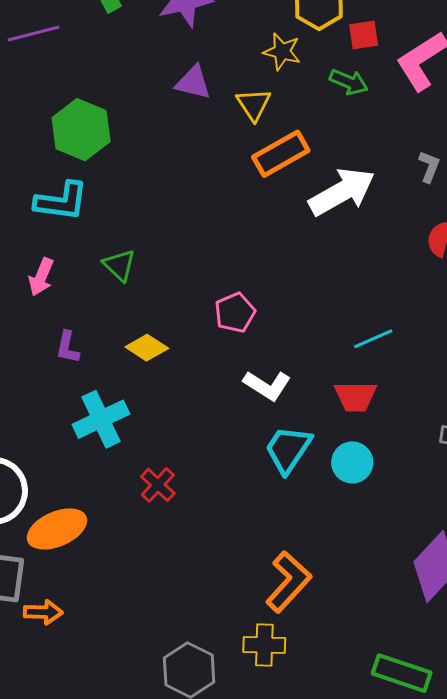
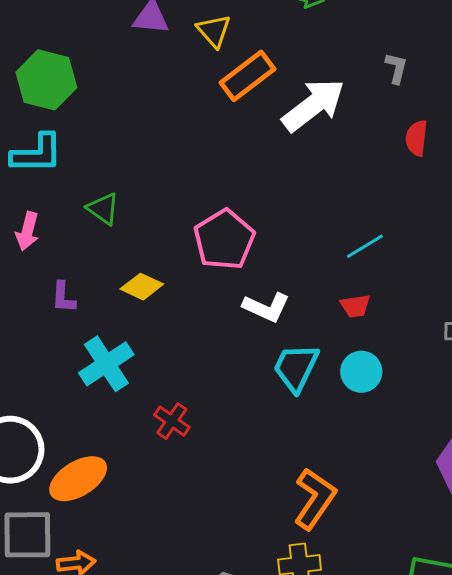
pink pentagon: (235, 313) -> (224, 240), size x1.5
red trapezoid: (356, 397) -> (355, 306), size x0.7

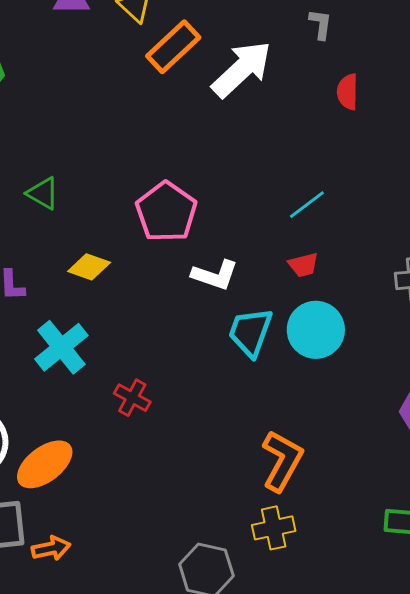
cyan circle: (361, 372) -> (316, 330), size x1.4

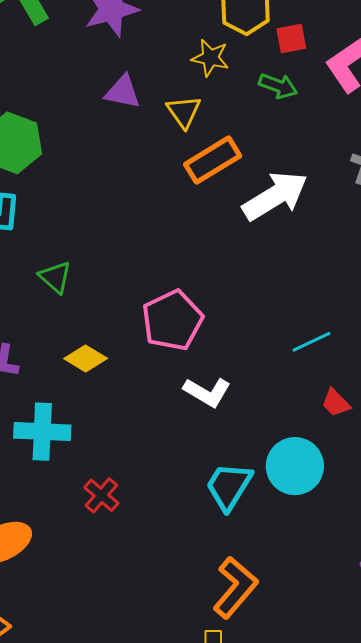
red trapezoid: (303, 265) -> (336, 403), moved, turned 48
cyan trapezoid: (250, 332) -> (229, 486), moved
cyan cross: (61, 347) -> (42, 432), turned 30

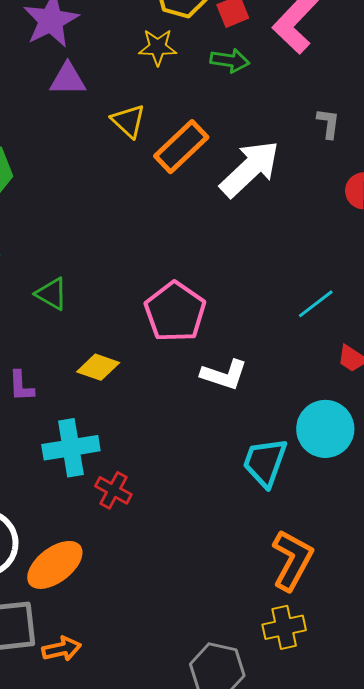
purple triangle: (123, 92) -> (68, 79), moved
yellow triangle: (184, 112) -> (128, 121), moved
red cross: (101, 495) -> (113, 490), moved

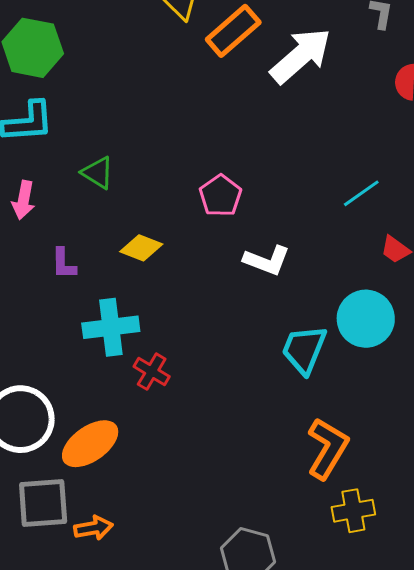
pink pentagon: (175, 312) -> (220, 196), size x0.7
yellow cross: (284, 627) -> (353, 511), moved

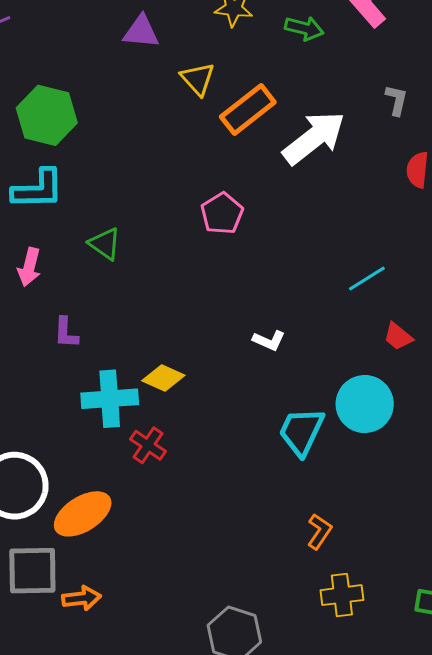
pink pentagon: (220, 196) -> (222, 213), moved
yellow diamond: (141, 248) -> (163, 378), moved
white L-shape: (267, 260) -> (269, 341), size x0.7
orange L-shape: (327, 448) -> (319, 531), size x0.6

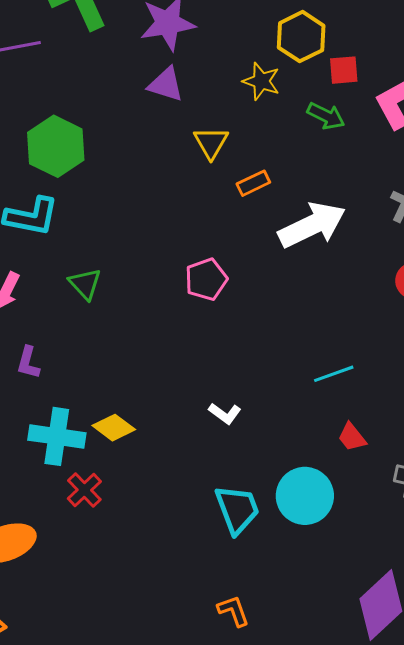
orange rectangle: (248, 109) -> (253, 183), size x0.6
cyan trapezoid: (301, 431) -> (237, 509), turned 122
orange L-shape: (319, 531) -> (234, 611), turned -66

